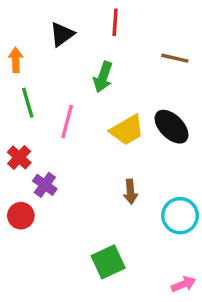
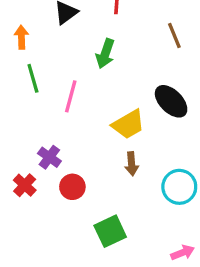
brown line: (175, 58) -> (174, 36), turned 55
yellow trapezoid: (127, 130) -> (128, 124), moved
red cross: (19, 157) -> (25, 185), moved
red circle: (21, 216) -> (72, 187), moved

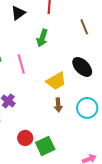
pink line: (71, 96) -> (21, 64), turned -30
red circle: (72, 187) -> (25, 138), moved
cyan circle: (179, 187) -> (87, 108), moved

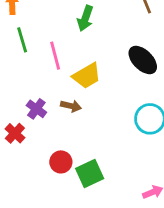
yellow trapezoid: (56, 81) -> (87, 76), moved
brown arrow: (58, 105) -> (71, 106), moved, turned -72

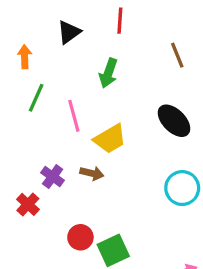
green line: (22, 40) -> (36, 98), turned 40

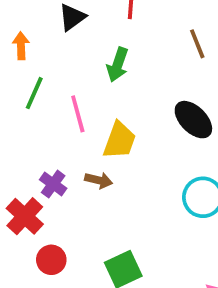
yellow trapezoid: (110, 139) -> (119, 140), turned -40
red cross: (28, 204) -> (25, 216), size x1.4
red circle: (80, 237) -> (51, 260), moved

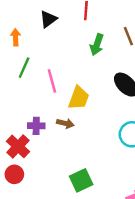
green arrow: (118, 65) -> (97, 45), moved
purple cross: (53, 184) -> (36, 126), turned -35
red circle: (51, 260) -> (14, 174), moved

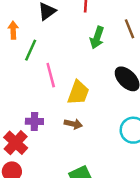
green line: (24, 68) -> (31, 50), moved
brown arrow: (65, 123) -> (73, 124), moved

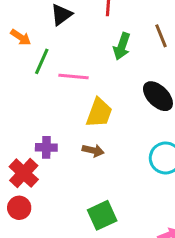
orange arrow: (13, 30) -> (21, 37), turned 126
pink line: (51, 75) -> (73, 77), moved, turned -70

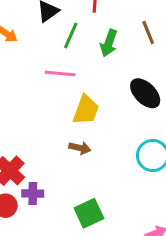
green line: (42, 61) -> (71, 36), moved
purple cross: (46, 147) -> (33, 193), moved

